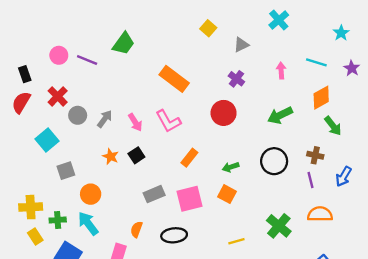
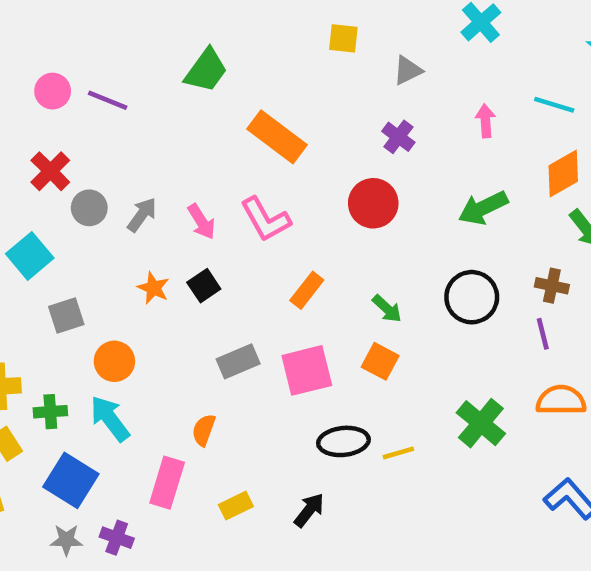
yellow square: (208, 28) -> (343, 38), turned -35
green trapezoid: (124, 44) -> (206, 70), moved
green arrow: (231, 167) -> (387, 309), turned -119
black ellipse: (174, 235) -> (343, 441), moved

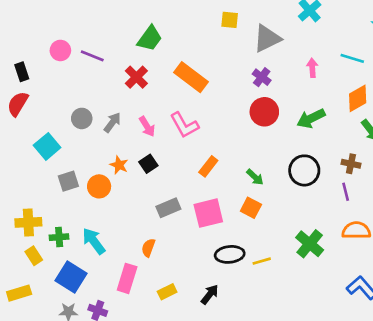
gray triangle: (408, 70) -> (267, 38), size x1.6
red cross: (50, 171) -> (136, 77), moved
red circle: (373, 203) -> (264, 112), moved
orange circle: (114, 361) -> (99, 186), moved

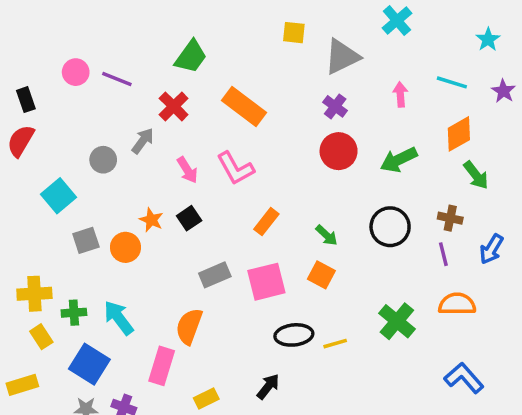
gray arrow: (112, 122) -> (143, 141), moved
orange semicircle: (148, 248) -> (189, 326), size x1.5
yellow rectangle: (167, 292) -> (206, 399), moved

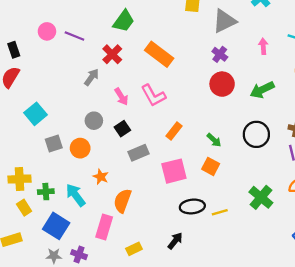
gray circle: (103, 160) -> (94, 121), moved
orange star: (151, 220) -> (101, 177), moved
gray rectangle: (215, 275) -> (139, 153), moved

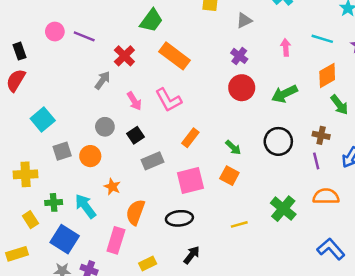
green trapezoid: (124, 21) -> (151, 21), moved
gray triangle: (224, 21) -> (244, 21), size x0.6
yellow cross: (19, 179) -> (26, 174), moved
black ellipse: (192, 206) -> (179, 218), moved

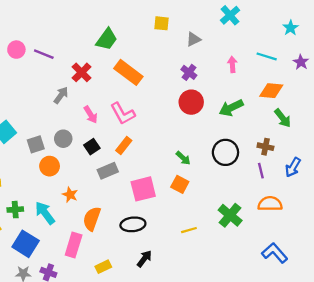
orange diamond: (327, 75) -> (271, 91), turned 35
orange rectangle: (190, 138) -> (124, 146), moved
gray square: (62, 151) -> (36, 144), moved

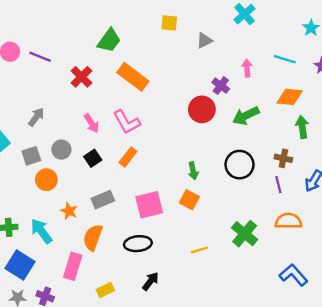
purple cross: (189, 72) -> (221, 86), moved
gray arrow: (61, 95) -> (36, 117), moved
green arrow: (283, 118) -> (302, 127), turned -150
green arrow: (183, 158) -> (193, 171), turned 35
gray rectangle: (108, 171) -> (103, 200), moved

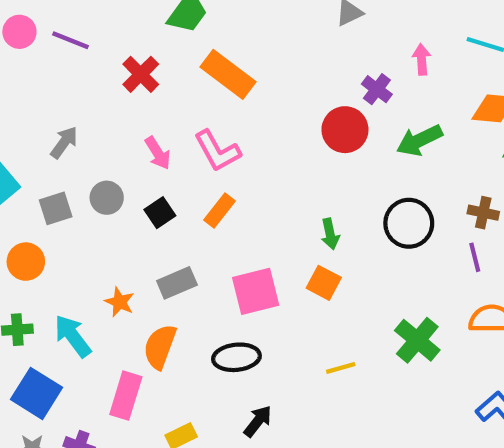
orange circle: (46, 180) -> (26, 262), moved

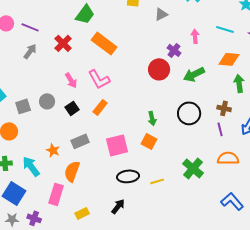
gray arrow: (64, 142) -> (30, 51), moved
black ellipse: (236, 357) -> (128, 176), moved

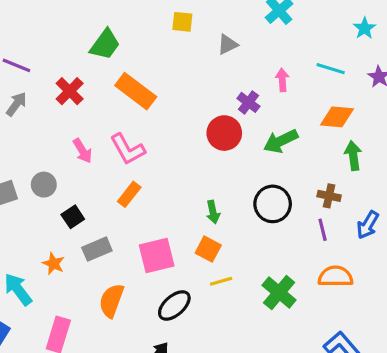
black square: (72, 108) -> (73, 217), moved
orange semicircle: (72, 171) -> (111, 301), moved
black ellipse: (128, 176) -> (174, 305), turned -35
yellow line: (157, 181) -> (221, 281), moved

